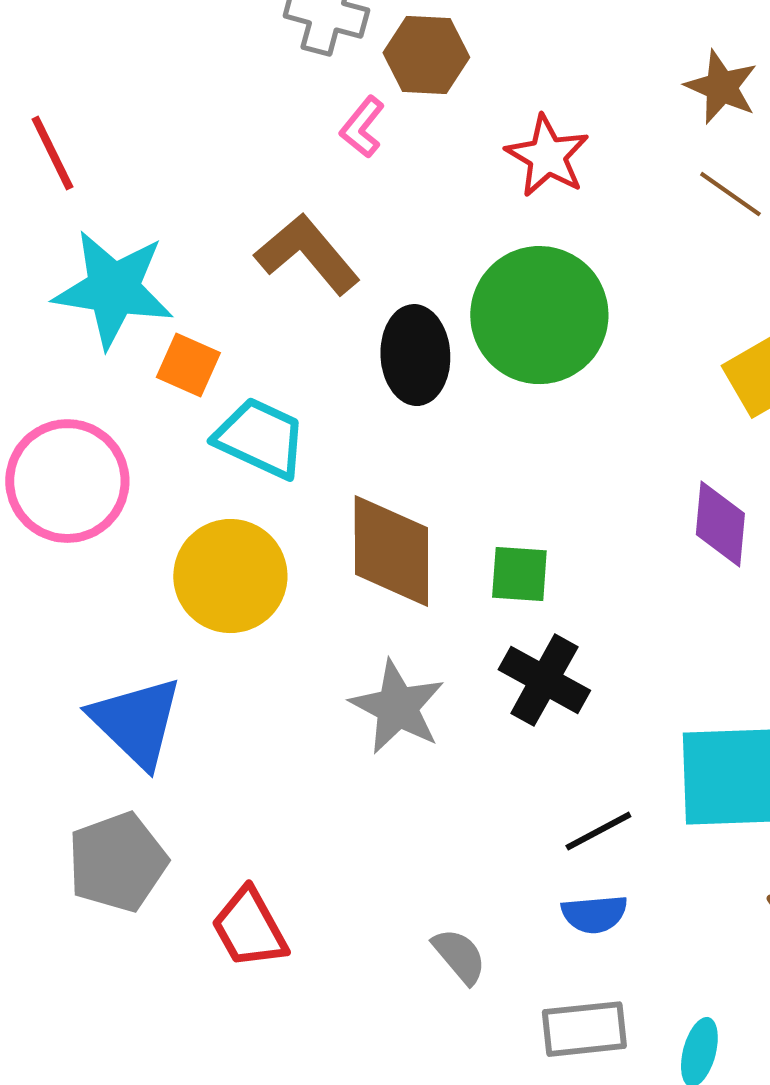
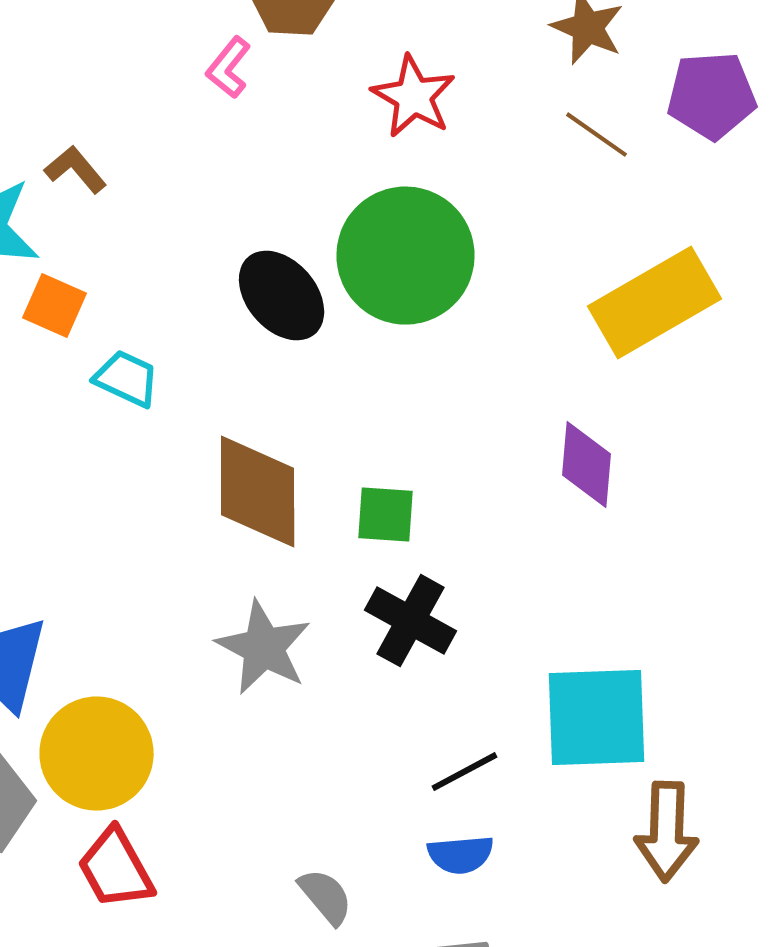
brown L-shape: (307, 254) -> (76, 170), moved, size x0.6
black ellipse: (415, 355) -> (282, 296), turned -38
cyan trapezoid: (260, 438) -> (127, 379), size x0.7
yellow circle: (230, 576) -> (97, 754), moved

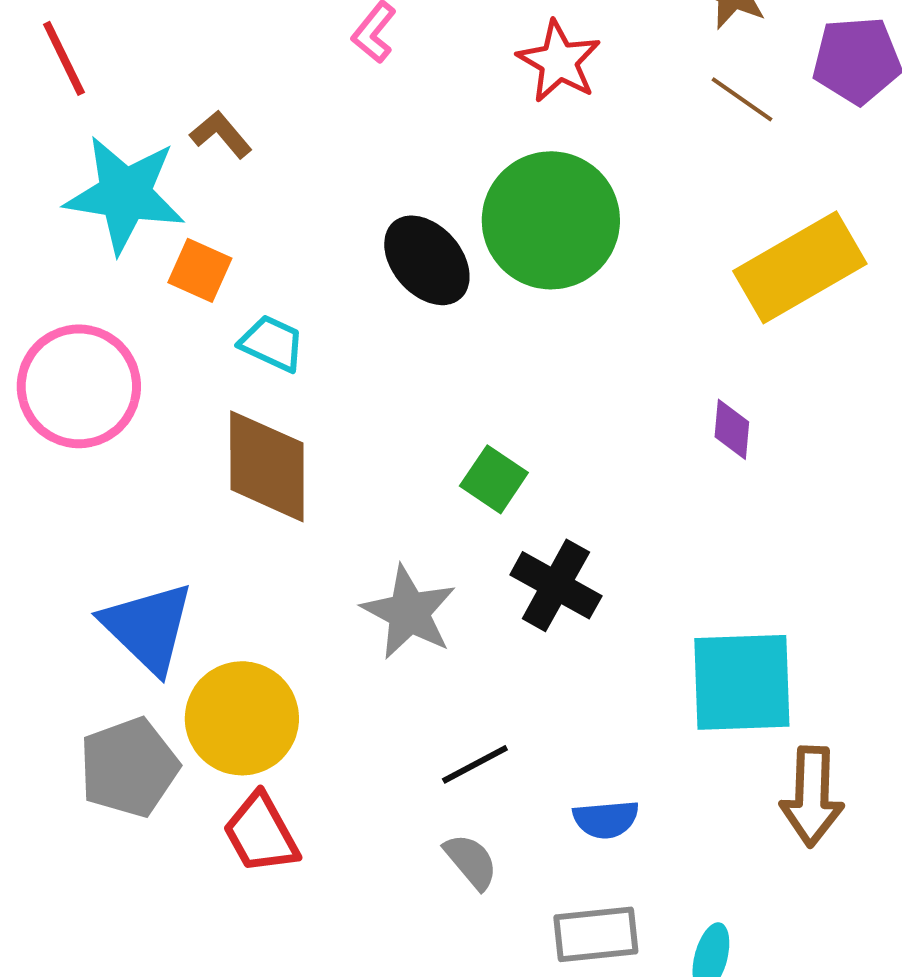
purple diamond: (587, 465) -> (732, 429), size x0.7
brown diamond: (258, 492) -> (267, 466), moved
green square: (386, 515) -> (494, 479), moved, turned 30
black line: (465, 772) -> (475, 764), moved

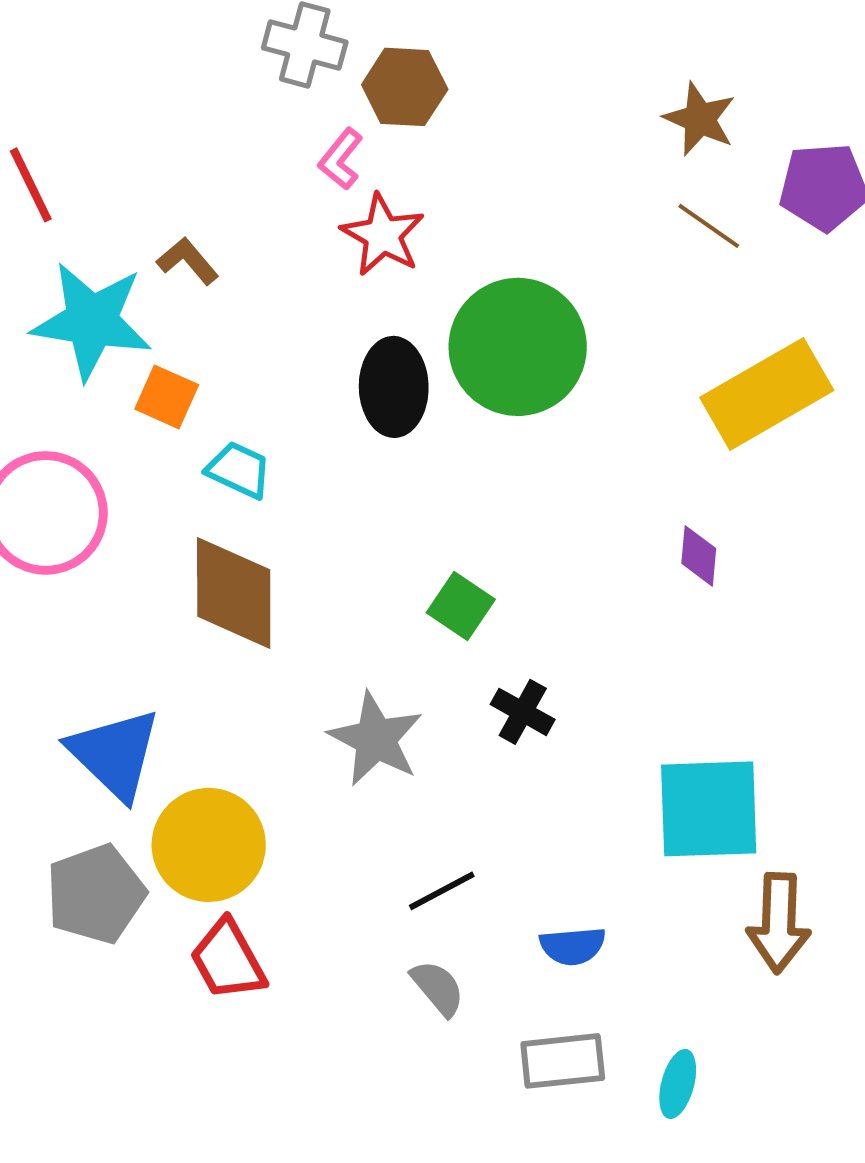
red star: (559, 61) -> (383, 235), moved
black ellipse: (427, 260) -> (394, 387), turned 40
black cross: (556, 585) -> (523, 712), size x0.7

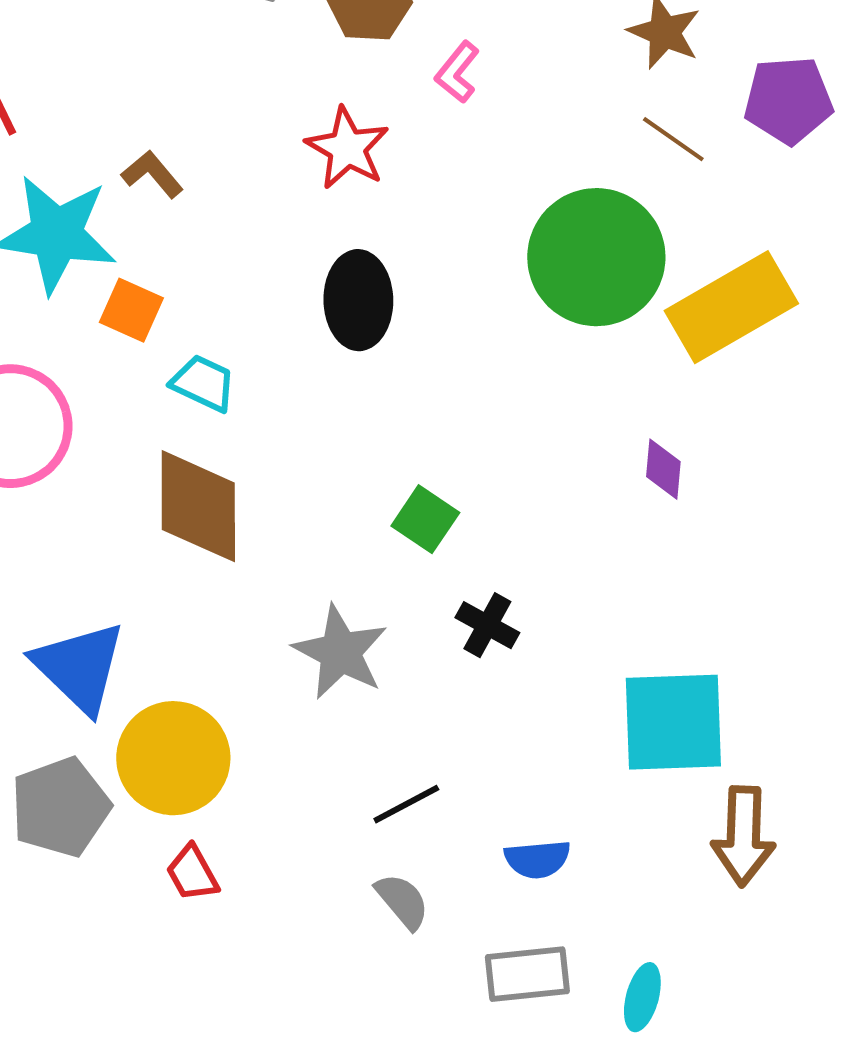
pink L-shape: (341, 159) -> (457, 72), moved
green circle: (518, 347) -> (596, 257), moved
red trapezoid: (228, 960) -> (192, 873), size x0.7

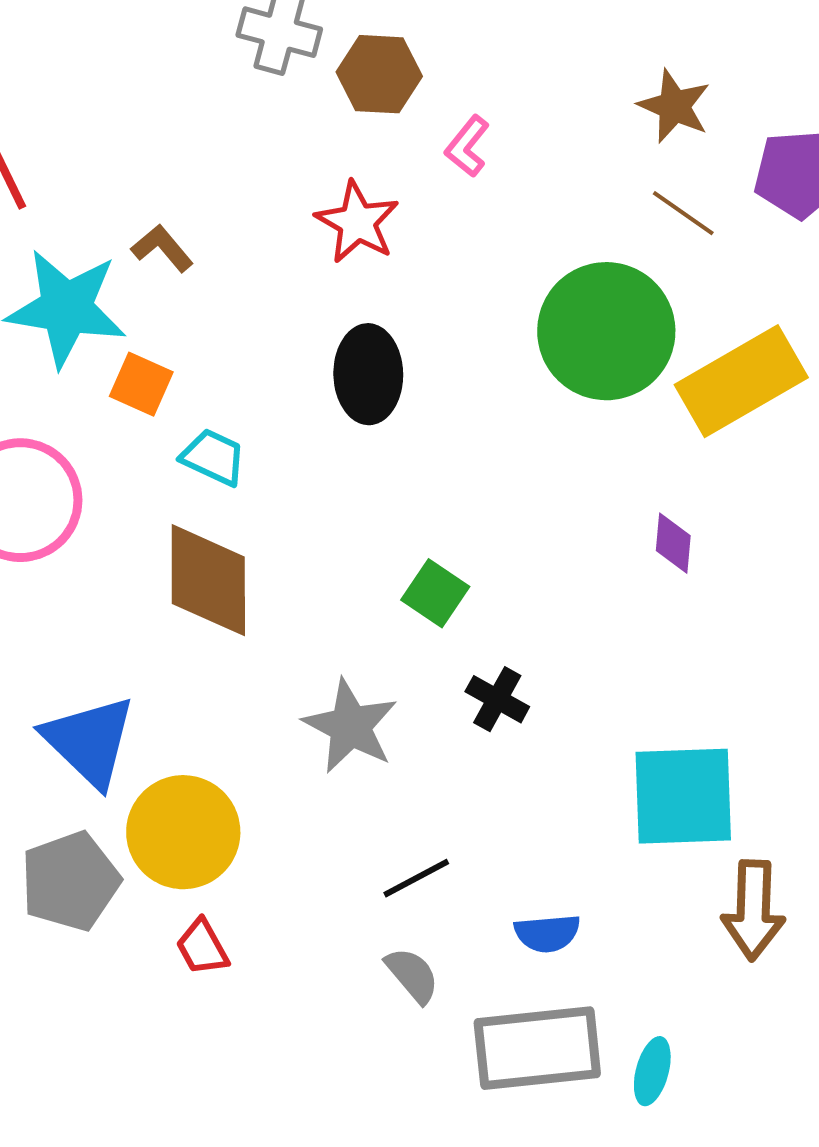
gray rectangle: (527, 974) -> (537, 1048), size x1.5

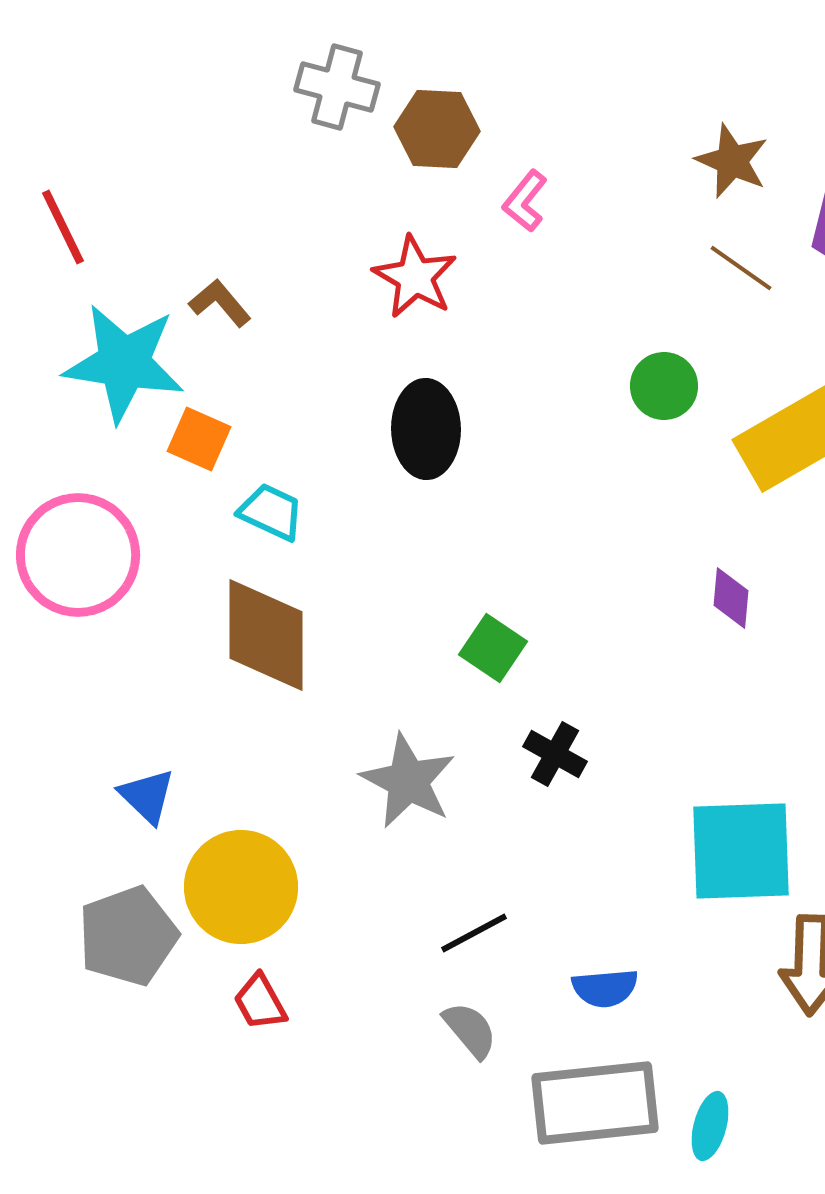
green circle: (606, 331) -> (664, 386), size x0.5
blue triangle: (89, 741) -> (147, 796), size x0.6

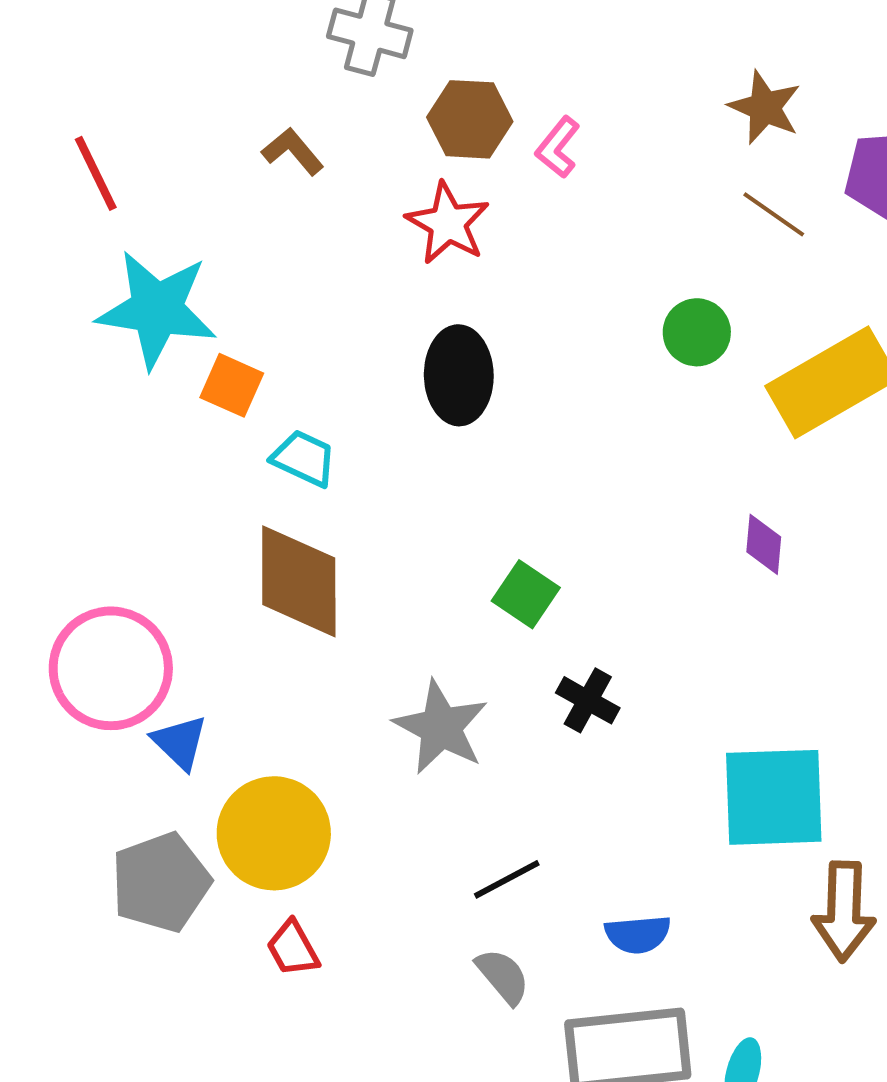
brown hexagon: (437, 129) -> (470, 119), moved
brown L-shape: (220, 303) -> (293, 151), moved
pink circle: (78, 555) -> (111, 668), moved

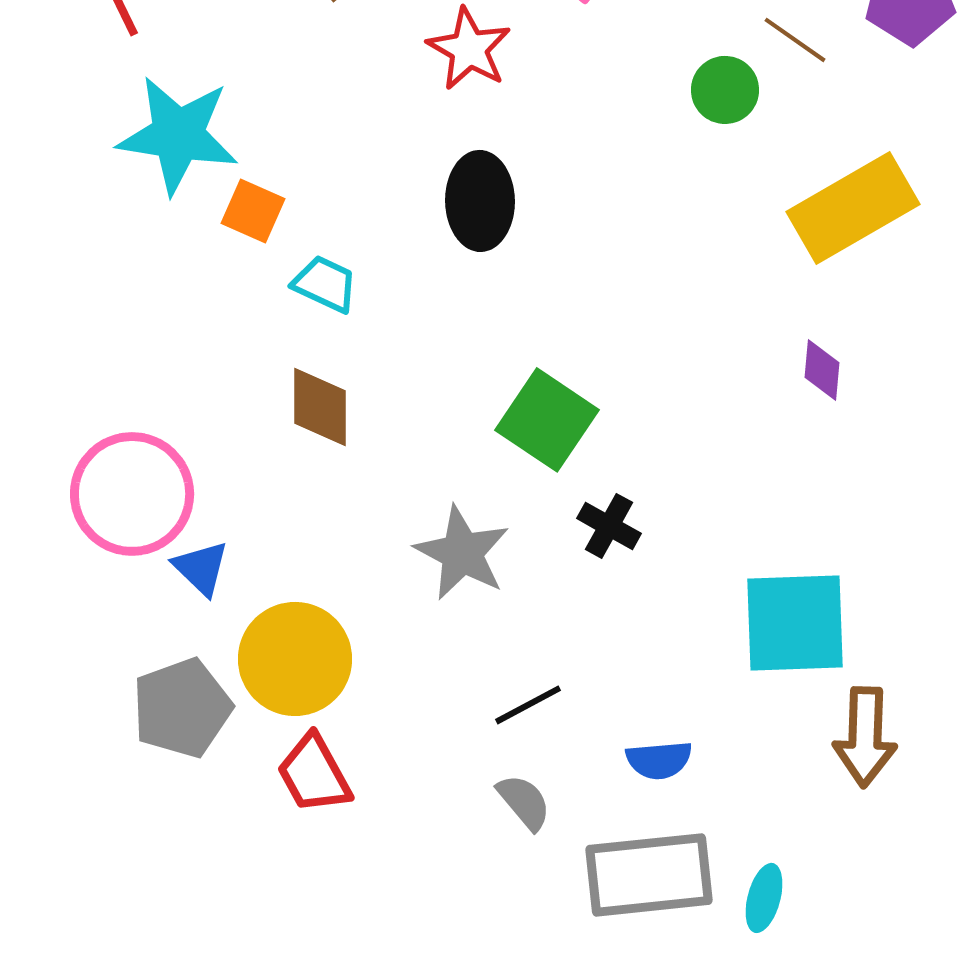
green circle: (697, 332) -> (725, 90), moved
purple diamond: (764, 544) -> (822, 370), moved
brown diamond: (299, 581) -> (320, 407), size x0.7
green square: (526, 594) -> (547, 420), size x1.5
red trapezoid: (293, 948) -> (314, 774), size x1.4

